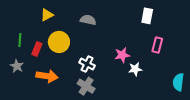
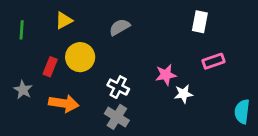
gray semicircle: (88, 20) -> (120, 27), turned -42
green line: (20, 40) -> (22, 30), moved
pink rectangle: (157, 45) -> (213, 61), turned 56

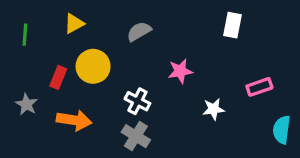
pink rectangle: (213, 61) -> (259, 87), moved
pink star: (166, 75) -> (180, 71), moved

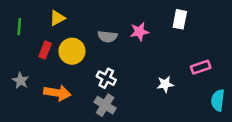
gray semicircle: (139, 31) -> (108, 36), moved, turned -144
pink star: (180, 71) -> (139, 32), moved
red rectangle: (58, 77) -> (45, 50), moved

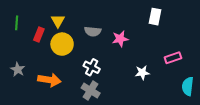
yellow triangle: (57, 18) -> (58, 21), moved, turned -32
pink star: (139, 32) -> (120, 39), moved
red rectangle: (45, 50) -> (39, 35), moved

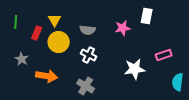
pink star: (120, 39) -> (123, 28), moved
white cross: (92, 67) -> (89, 55), moved
gray star: (18, 69) -> (22, 59), moved
white star: (142, 73) -> (135, 69), size x1.5

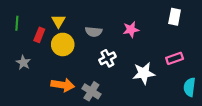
white rectangle: (147, 16) -> (175, 17), moved
white cross: (89, 55) -> (107, 58), moved, turned 35
orange arrow: (47, 76) -> (63, 85), moved

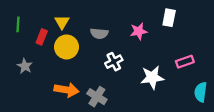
white rectangle: (175, 17) -> (169, 18), moved

